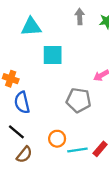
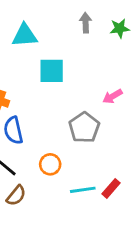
gray pentagon: (79, 100) -> (84, 128), turned 30
orange circle: (57, 139) -> (50, 164), moved

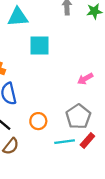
pink arrow: (113, 96) -> (85, 79), moved
gray pentagon: (84, 128) -> (78, 116), moved

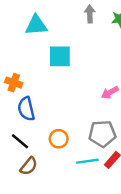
gray pentagon: (78, 116) -> (102, 134), turned 30

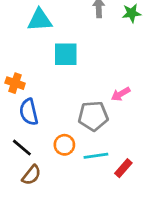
gray pentagon: (102, 134) -> (93, 116), moved
cyan line: (87, 161) -> (96, 156), moved

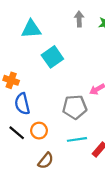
cyan square: (66, 54) -> (52, 57), turned -35
orange circle: (64, 145) -> (39, 131), moved
brown semicircle: (31, 175) -> (46, 161), moved

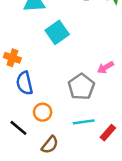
gray pentagon: (75, 107) -> (81, 87), turned -30
black line: (17, 133) -> (18, 128), moved

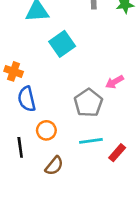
black line: (18, 128) -> (20, 147), turned 42

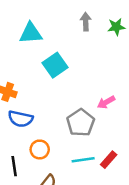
blue semicircle: (27, 99) -> (20, 119), turned -65
red rectangle: (117, 153) -> (109, 160), moved

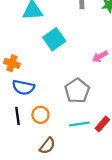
pink arrow: (106, 102) -> (100, 56), moved
black line: (14, 166) -> (18, 116), moved

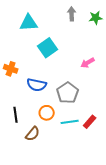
blue semicircle: (23, 87) -> (37, 85), moved
orange circle: (40, 115) -> (47, 113), moved
brown semicircle: (47, 146) -> (33, 134), moved

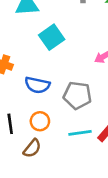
gray pentagon: (68, 93) -> (77, 95), turned -30
orange circle: (47, 113) -> (40, 121), moved

